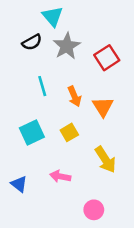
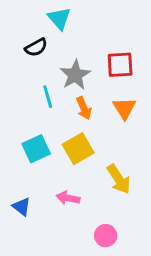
gray star: (67, 46) -> (75, 75), moved
red square: (107, 58) -> (120, 65), turned 30
orange triangle: (103, 107) -> (124, 108), moved
yellow square: (69, 132) -> (78, 149), size x1.5

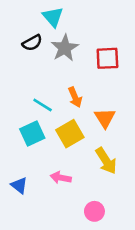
gray star: (75, 75) -> (65, 48), moved
cyan line: (48, 97) -> (43, 105), moved, turned -42
orange triangle: (124, 108) -> (105, 118), moved

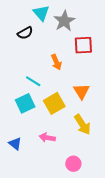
gray star: (65, 48) -> (64, 21), moved
orange arrow: (75, 97) -> (56, 62), moved

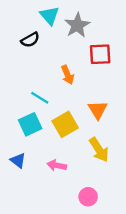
blue triangle: (15, 144) -> (18, 160), moved

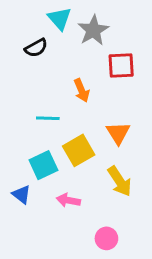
cyan line: (40, 98) -> (48, 118), turned -30
cyan square: (30, 124) -> (43, 165), moved

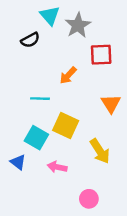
orange arrow: (82, 90) -> (68, 75), turned 66
orange triangle: (118, 133) -> (111, 103), moved
yellow square: (79, 150) -> (66, 125), turned -35
cyan square: (43, 165) -> (36, 138), turned -35

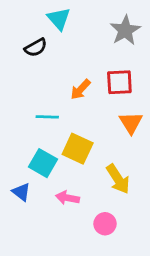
gray star: (78, 25) -> (125, 30), moved
red square: (101, 55) -> (119, 82), moved
pink circle: (89, 199) -> (105, 224), moved

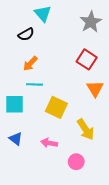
red square: (119, 82) -> (87, 59), turned 36
orange arrow: (80, 89) -> (30, 64), moved
cyan square: (43, 163) -> (15, 104), moved, turned -30

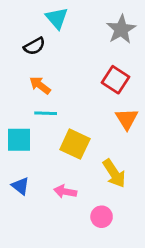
orange arrow: (30, 64) -> (40, 85), turned 84

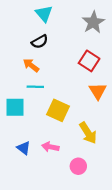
black semicircle: (34, 46) -> (40, 42), moved
blue triangle: (20, 186) -> (24, 148), moved

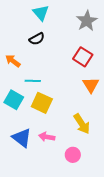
orange arrow: (31, 65) -> (13, 61), moved
cyan square: (15, 107) -> (14, 100), turned 30
yellow square: (58, 110) -> (42, 103), moved
blue triangle: (24, 148) -> (22, 138), size x1.5

